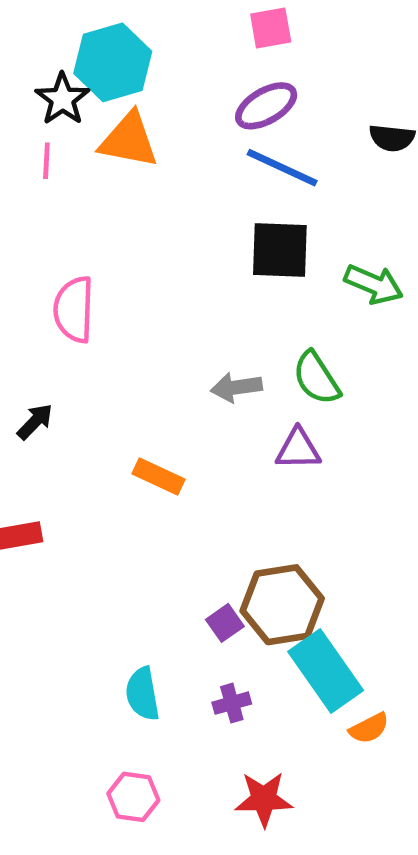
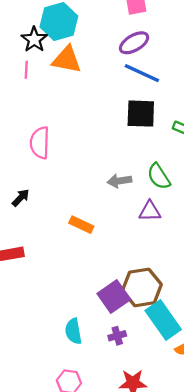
purple square: (225, 623) -> (114, 296), size x1.8

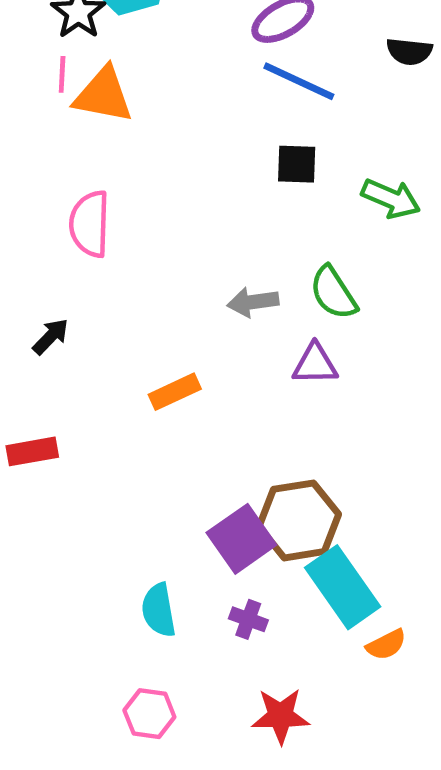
orange triangle: (67, 60) -> (103, 95), moved
black square: (141, 114) -> (297, 164), size x0.7
orange rectangle: (81, 225) -> (175, 392), turned -50
purple cross: (117, 336) -> (248, 619), turned 36

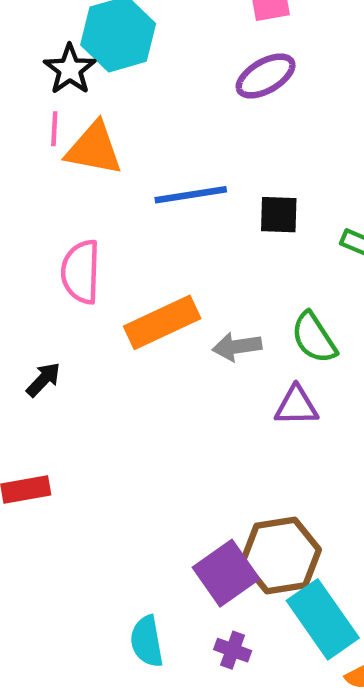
blue line: (299, 81) -> (191, 195), moved, turned -34
orange rectangle: (175, 392) -> (162, 322), moved, size x1.5

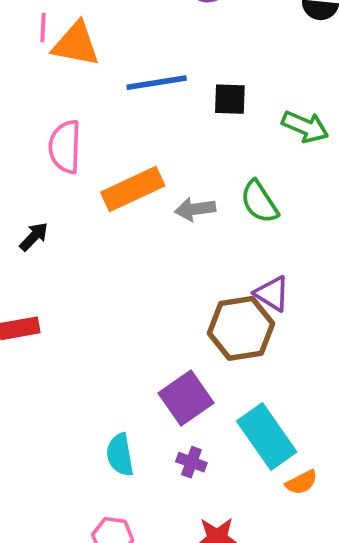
purple triangle: (296, 406) -> (272, 293), moved, turned 33
brown hexagon: (281, 556) -> (241, 328), moved

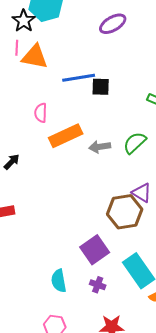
black square: (230, 99) -> (101, 87), moved
pink semicircle: (65, 147) -> (41, 113), moved, size x0.7
green semicircle: (259, 202) -> (135, 143), turned 80

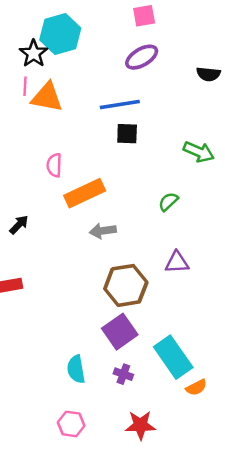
blue line: (79, 78) -> (120, 104), moved
green semicircle: (135, 143) -> (168, 202), size x0.7
gray arrow: (100, 147) -> (103, 231), moved
purple triangle: (142, 193) -> (177, 262), turned -35
brown hexagon: (125, 212) -> (126, 285), moved

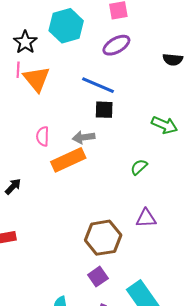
cyan hexagon: (60, 34) -> (66, 26), moved
orange triangle: (47, 97) -> (37, 79), turned 40
blue line: (120, 104) -> (98, 85), turned 32
gray arrow: (103, 231) -> (84, 137), moved
purple square: (120, 332) -> (98, 277), size x0.7

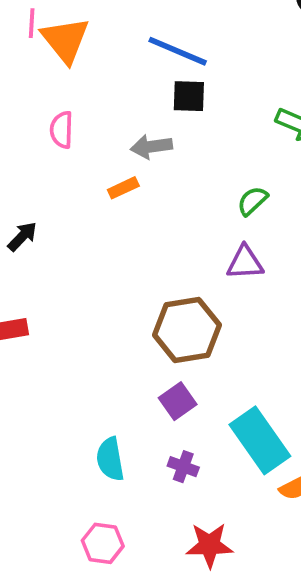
pink semicircle: (43, 136) -> (62, 130), moved
orange rectangle: (68, 160) -> (123, 188), size x0.5
purple triangle: (146, 218) -> (245, 263), moved

